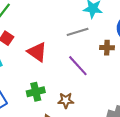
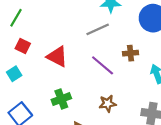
brown cross: (107, 48) -> (130, 53), moved
brown star: (66, 100) -> (108, 104), moved

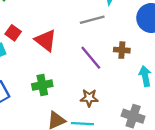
red square: (23, 46) -> (13, 33), moved

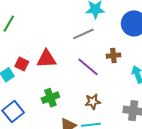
red square: (13, 33) -> (22, 64), moved
red triangle: (46, 40) -> (47, 59), turned -30

